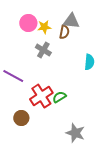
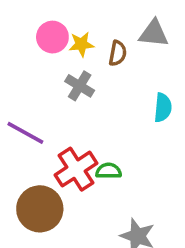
gray triangle: (71, 21) -> (154, 33), moved
green semicircle: (59, 97) -> (109, 171), turned 32
brown circle: (21, 118) -> (40, 209), size x1.6

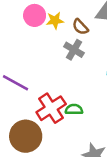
brown semicircle: (118, 53) -> (80, 27), turned 126
gray cross: (80, 86) -> (74, 50), moved

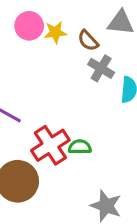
gray cross: (74, 50) -> (101, 68), moved

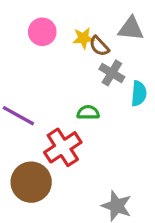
yellow star: (55, 32) -> (83, 38), moved
green semicircle: (80, 147) -> (88, 113), moved

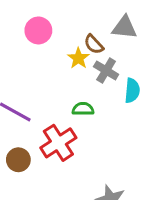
yellow star: (83, 38) -> (78, 58), moved, turned -30
brown circle: (31, 182) -> (18, 160), moved, size x0.6

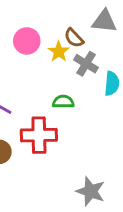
pink circle: (38, 30) -> (27, 41), moved
red cross: (58, 143) -> (39, 135), turned 32

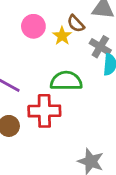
gray cross: (86, 64) -> (100, 47), moved
green semicircle: (63, 102) -> (66, 81), size x1.6

